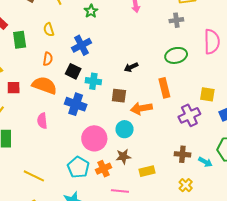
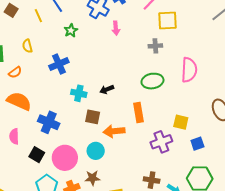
orange semicircle: (48, 59) -> (15, 72), moved, turned 40
black square: (73, 71) -> (37, 155), moved
cyan cross: (93, 81) -> (79, 93), moved

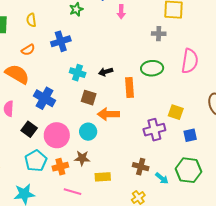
orange semicircle: (15, 72) -> (28, 50), moved
orange rectangle: (138, 112) -> (130, 88), moved

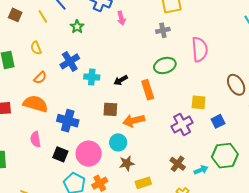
cyan cross: (78, 73) -> (92, 77), moved
brown star: (82, 158) -> (127, 163), moved
brown cross: (141, 167) -> (178, 164), turned 35
cyan arrow: (162, 178) -> (201, 170), turned -48

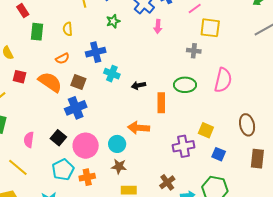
brown square: (110, 109) -> (78, 82), moved
blue cross: (68, 121) -> (76, 108), turned 35
blue square: (218, 121) -> (219, 154), turned 32
pink semicircle: (35, 139) -> (29, 140), moved

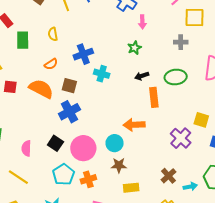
green star: (113, 21) -> (135, 48), moved
black arrow: (138, 85) -> (142, 76), moved
purple cross: (183, 146) -> (181, 138), turned -30

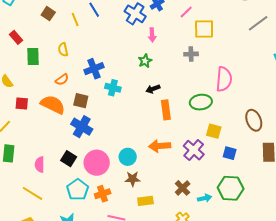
green ellipse: (176, 77) -> (201, 102), moved
blue cross: (69, 112) -> (82, 127), turned -30
orange arrow: (134, 125) -> (160, 146), moved

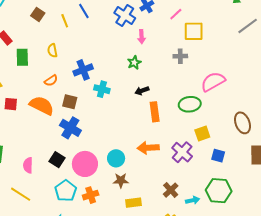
pink semicircle: (224, 79) -> (213, 82), turned -125
yellow square: (214, 131) -> (202, 133), turned -35

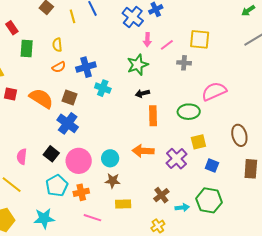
pink line: (176, 14) -> (167, 45), moved
green star: (134, 63) -> (138, 65), size x1.5
orange semicircle: (51, 81) -> (59, 67), moved

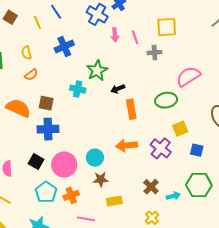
pink line: (167, 45) -> (135, 37), turned -64
green star: (138, 65) -> (97, 70), moved
blue cross: (86, 67) -> (64, 47), moved
blue cross: (68, 123) -> (48, 129), turned -30

